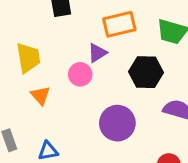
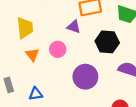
purple triangle: (97, 53) -> (74, 27), turned 48
pink circle: (80, 74) -> (58, 49), moved

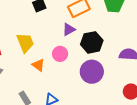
purple triangle: (74, 27) -> (69, 29), turned -32
black hexagon: (107, 42) -> (92, 42), moved

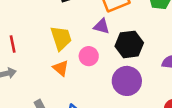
purple triangle: (69, 29) -> (102, 26), turned 40
yellow trapezoid: (25, 43) -> (61, 38), moved

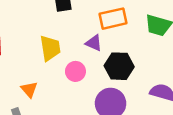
orange triangle: (61, 68) -> (29, 89), moved

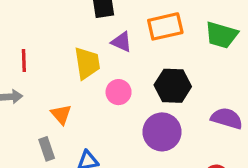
purple triangle: (94, 43) -> (122, 42), moved

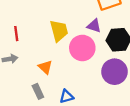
purple triangle: (122, 42) -> (94, 26), moved
pink circle: (119, 92) -> (82, 48), size x1.5

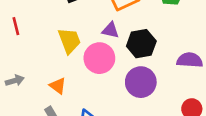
red line: (16, 34) -> (16, 26), moved

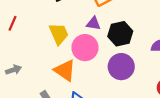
red line: (16, 26) -> (13, 23), turned 40
orange triangle: (58, 86) -> (65, 70), moved, size x1.5

